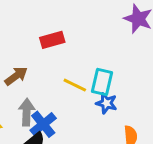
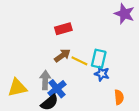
brown arrow: (16, 76) -> (62, 55), moved

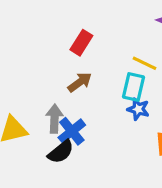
red rectangle: (63, 29) -> (81, 43), turned -42
yellow line: (79, 61) -> (145, 63), moved

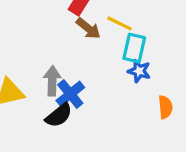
yellow line: (145, 63) -> (119, 23), moved
brown arrow: (80, 82) -> (88, 28), moved, turned 75

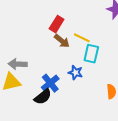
blue star: (139, 71) -> (76, 73), moved
gray arrow: (52, 81) -> (18, 64), moved, turned -90

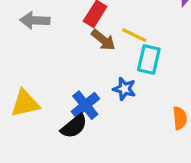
gray arrow: (18, 64) -> (35, 20), moved

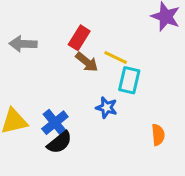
blue cross: (85, 105) -> (55, 123), moved

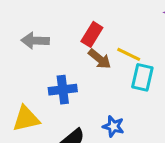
blue star: (107, 108) -> (113, 126), moved
blue cross: (55, 123) -> (63, 90), moved, turned 32

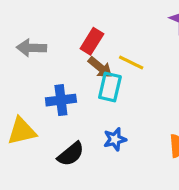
cyan rectangle: (142, 77) -> (110, 87), moved
blue star: (113, 126) -> (115, 139), turned -30

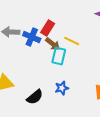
blue cross: (61, 100) -> (32, 37), moved, turned 30

